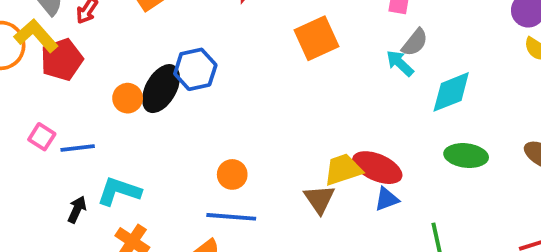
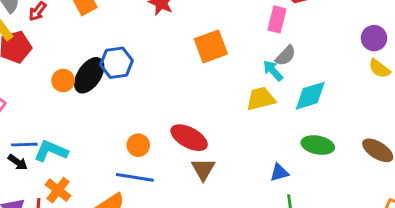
blue line: (78, 148) -> (24, 145), moved
red ellipse: (377, 168) -> (189, 138), moved
yellow trapezoid: (343, 170) -> (261, 99), moved
blue triangle: (387, 199) -> (279, 173), moved
black arrow: (77, 209) -> (18, 162), turned 96

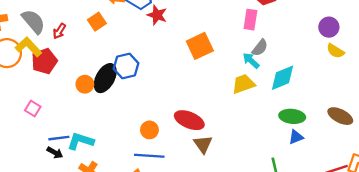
blue triangle: (279, 173) -> (296, 137), moved

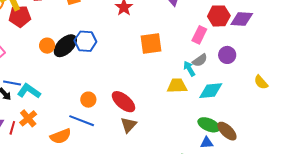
purple circle: (329, 27) -> (227, 55), moved
brown ellipse: (340, 116) -> (227, 131), moved

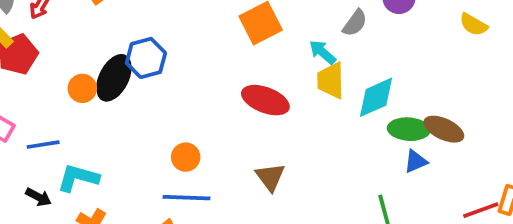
cyan arrow: (189, 69) -> (323, 52), moved
blue line: (12, 83) -> (43, 145), moved
yellow trapezoid: (177, 86) -> (331, 80), turned -70
cyan diamond: (211, 91) -> (376, 97), moved
red ellipse: (124, 102) -> (265, 100), moved

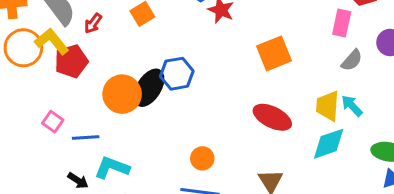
cyan arrow: (323, 52) -> (352, 106), moved
orange circle: (82, 88) -> (122, 94), size x1.6
cyan diamond: (376, 97) -> (329, 144), moved

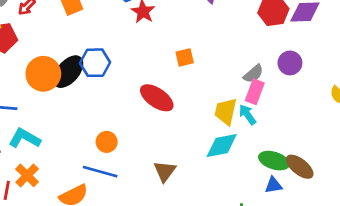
pink rectangle: (342, 23) -> (255, 92), moved
orange square: (274, 53) -> (185, 57), size x0.6
red ellipse: (272, 117) -> (157, 98), moved

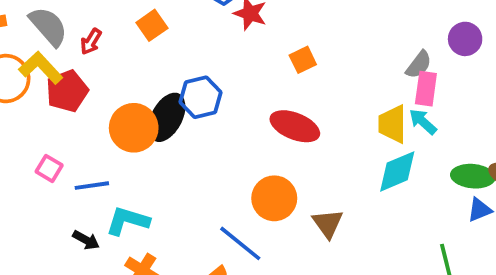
orange square: (185, 57) -> (303, 60), moved
orange circle: (107, 142) -> (274, 198), moved, size x1.5
blue line: (100, 172) -> (240, 243), turned 36

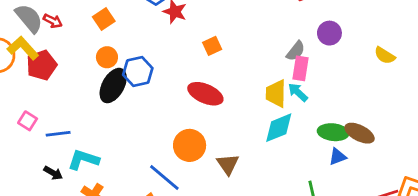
red arrow: (91, 42) -> (53, 21), moved, turned -96
orange circle: (134, 128) -> (107, 57), moved, size x0.6

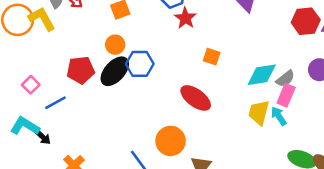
orange square: (212, 46) -> (212, 57), turned 30
red pentagon: (42, 65) -> (81, 70), moved
cyan diamond: (279, 128) -> (262, 75), moved
blue line: (58, 134) -> (55, 103), turned -35
cyan L-shape: (83, 160) -> (25, 126), moved

